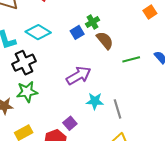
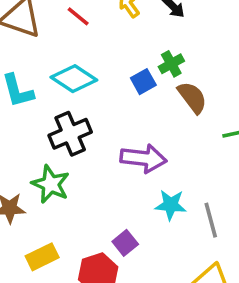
black cross: (24, 63) -> (70, 134), moved
purple arrow: (79, 76) -> (143, 158), turned 35
green star: (27, 92) -> (51, 184), turned 30

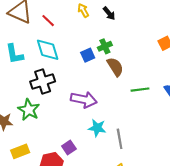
red line: (78, 16) -> (48, 21), moved
cyan diamond: (74, 79) -> (48, 50), turned 35

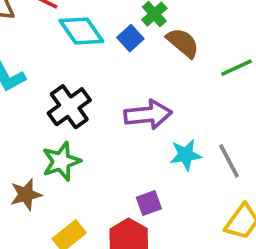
cyan diamond: (48, 50) -> (81, 31), moved
green star: (29, 110) -> (61, 161), turned -30
purple square: (69, 148) -> (149, 203), turned 32

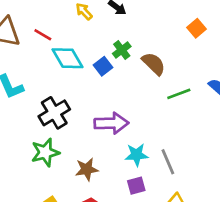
brown semicircle: (183, 43) -> (154, 64), moved
brown star: (26, 195) -> (87, 169), moved
purple square: (149, 203) -> (136, 186), moved

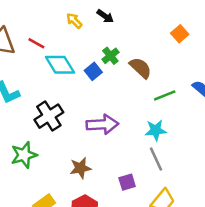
green star: (45, 152) -> (24, 155), moved
cyan star: (137, 155) -> (156, 130), moved

